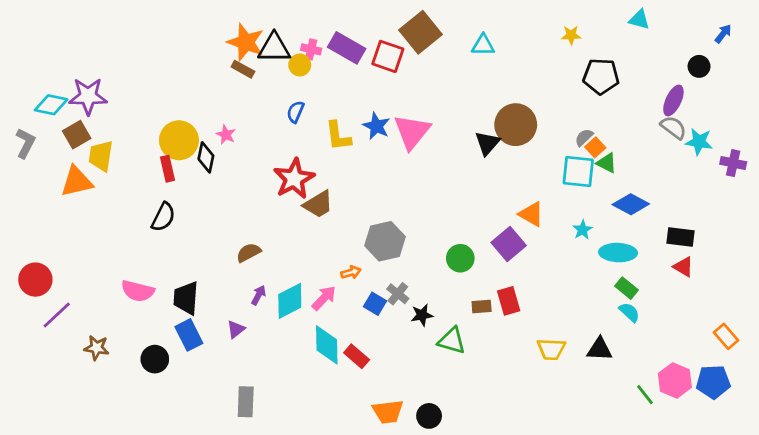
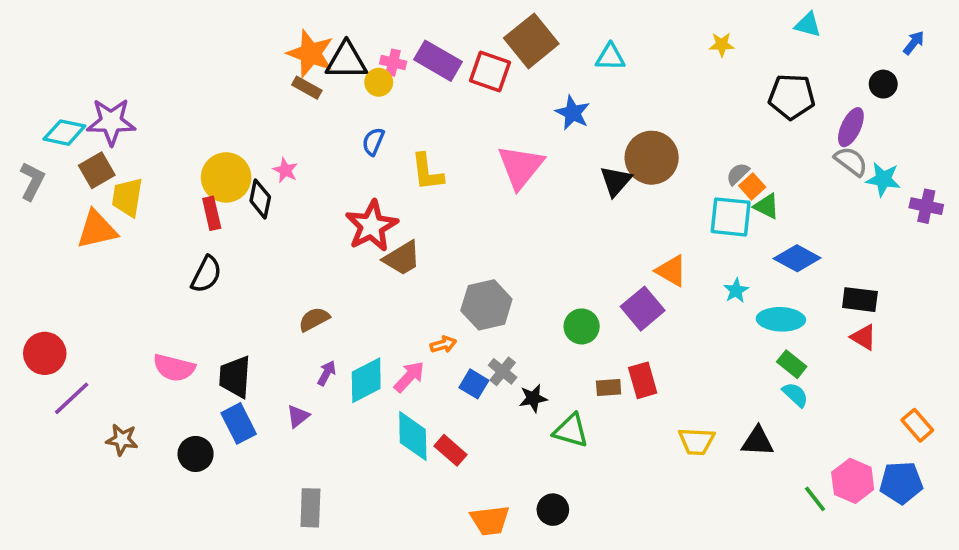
black pentagon: (601, 76) -> (792, 97), moved
blue star: (376, 126) -> (573, 113), moved
black circle: (429, 416) -> (553, 510), moved

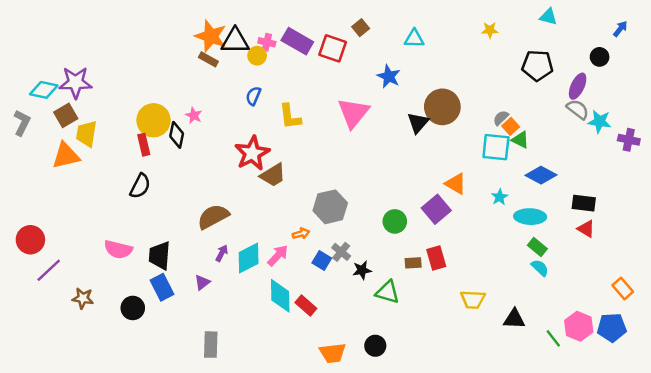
brown square: (531, 41) -> (361, 28), size x0.5
brown semicircle: (314, 319) -> (213, 217), size x1.5
black triangle: (758, 441) -> (514, 319), moved

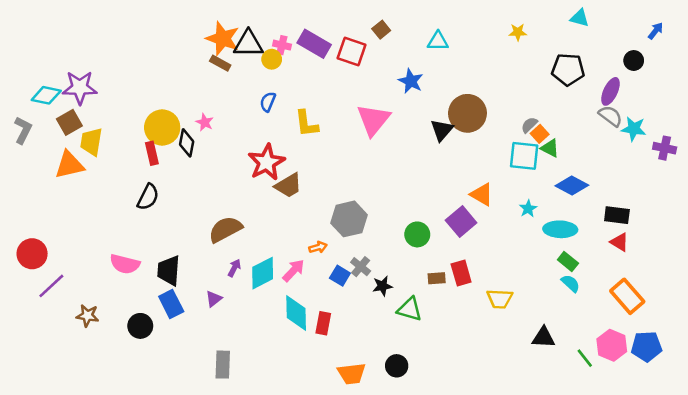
orange rectangle: (623, 288) -> (627, 296), moved, size x1.5
yellow trapezoid: (473, 299) -> (500, 299), moved
red rectangle: (306, 306) -> (323, 323), turned 60

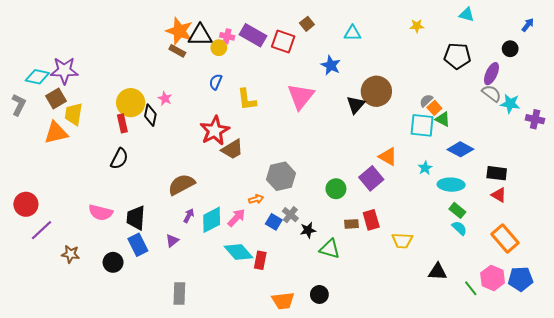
cyan diamond: (296, 313) -> (238, 252), turned -40

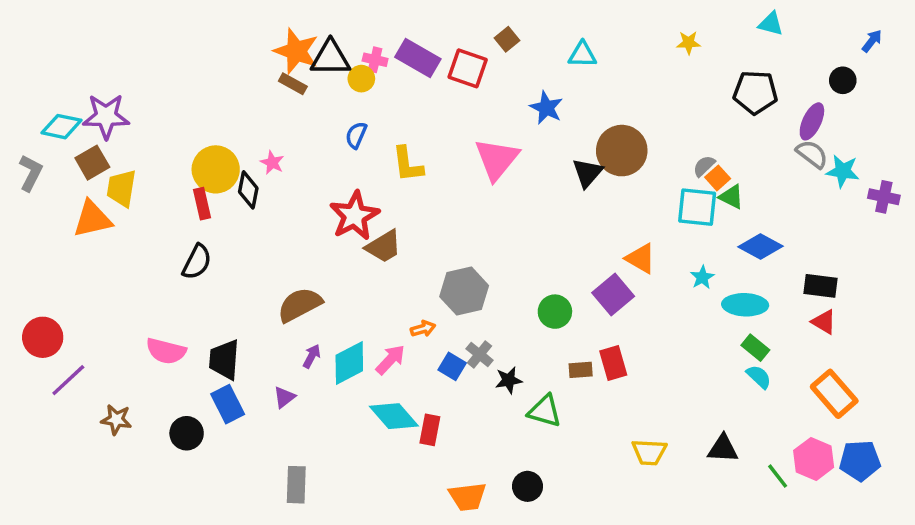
yellow trapezoid: (402, 241) -> (649, 452), moved

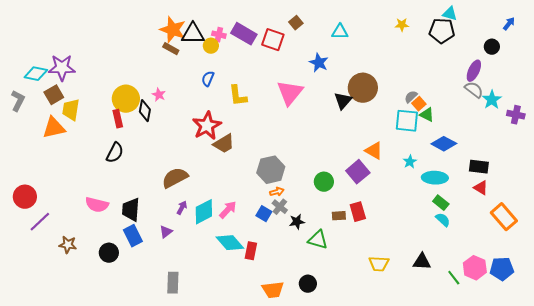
black pentagon: (755, 92) -> (442, 31), moved
cyan star: (843, 171) -> (492, 100), turned 30
orange arrow: (423, 329) -> (277, 192), moved
orange rectangle: (834, 394) -> (504, 217), moved

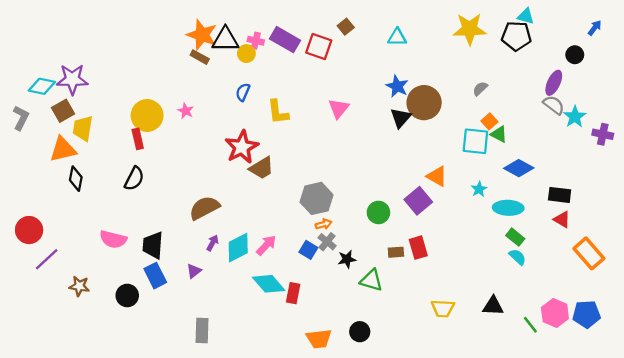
yellow star: (402, 25) -> (470, 29), size x2.0
blue star: (319, 63) -> (397, 86), moved
pink triangle: (290, 93) -> (339, 108), size x0.7
gray semicircle: (411, 97) -> (480, 89), moved
black diamond: (145, 111) -> (76, 179), moved

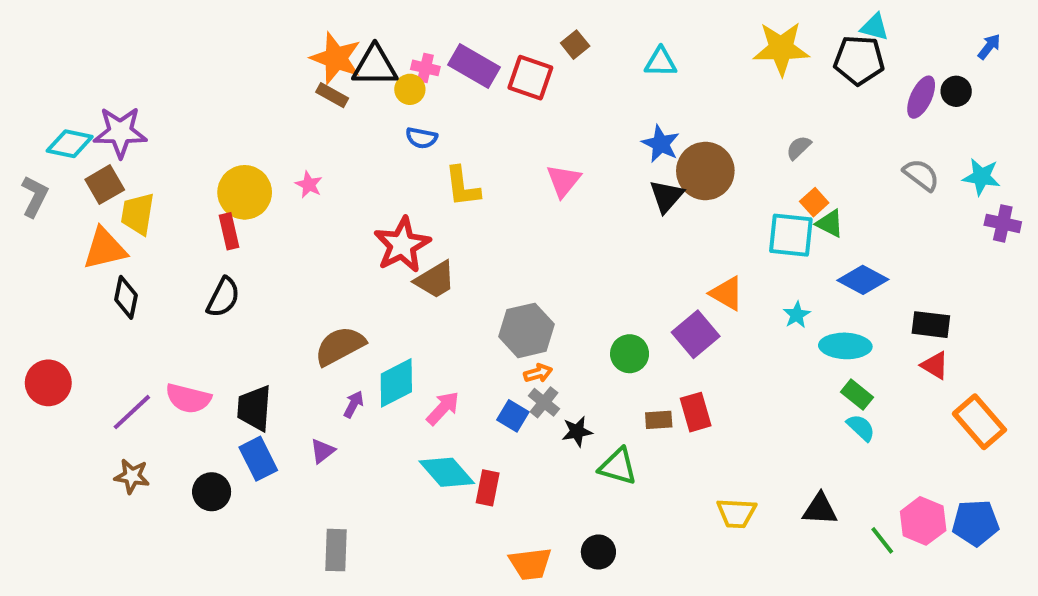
purple ellipse: (554, 83) -> (921, 97), moved
blue semicircle: (243, 92) -> (422, 138), moved, turned -102
cyan star: (575, 117) -> (981, 177), moved, turned -30
cyan diamond: (238, 248) -> (396, 383), moved
purple line: (47, 259) -> (132, 412), moved

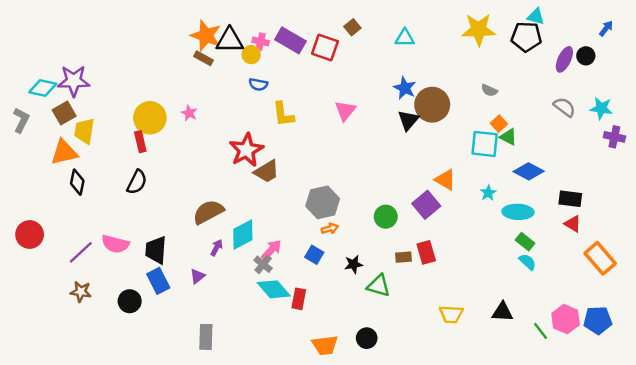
gray semicircle: (799, 148) -> (489, 90), turned -112
gray cross: (544, 402) -> (263, 264), moved

